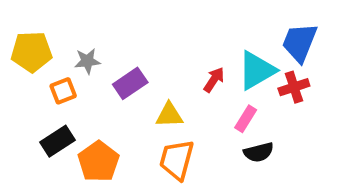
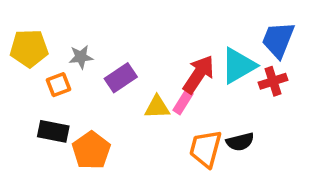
red arrow: (214, 80) -> (199, 74), size x1.6
pink rectangle: (246, 119) -> (183, 102), moved
black rectangle: (58, 141) -> (53, 131), turned 44
orange trapezoid: (177, 160) -> (205, 149), moved

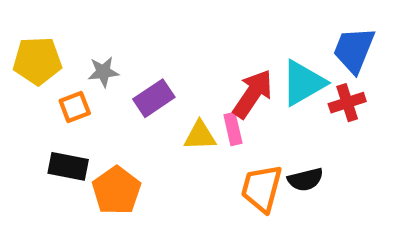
pink rectangle: (183, 102) -> (233, 129), turned -45

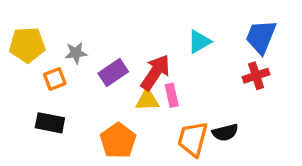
cyan triangle: (303, 83) -> (199, 42), moved, size x0.7
red arrow: (253, 94) -> (155, 72), moved
orange pentagon: (116, 191) -> (118, 141), moved

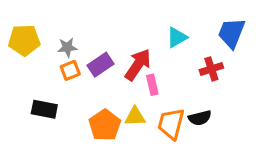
red cross: (256, 76) -> (211, 69), moved
orange square: (55, 79) -> (70, 70), moved
yellow triangle: (147, 100) -> (135, 116), moved

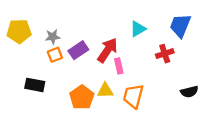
black semicircle: (200, 118) -> (189, 92), moved

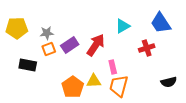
blue trapezoid: (180, 26) -> (161, 23), turned -55
pink rectangle: (119, 66) -> (113, 67), moved
black rectangle: (35, 85) -> (28, 65), moved

